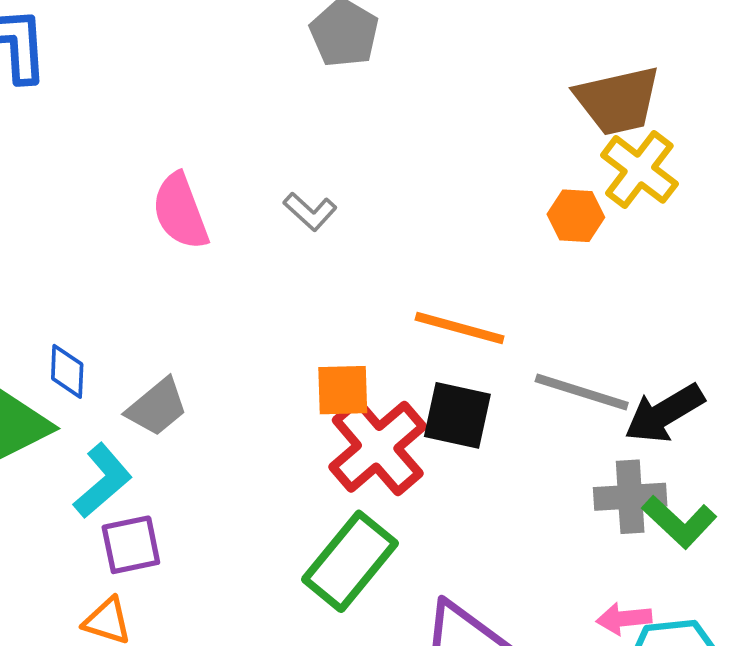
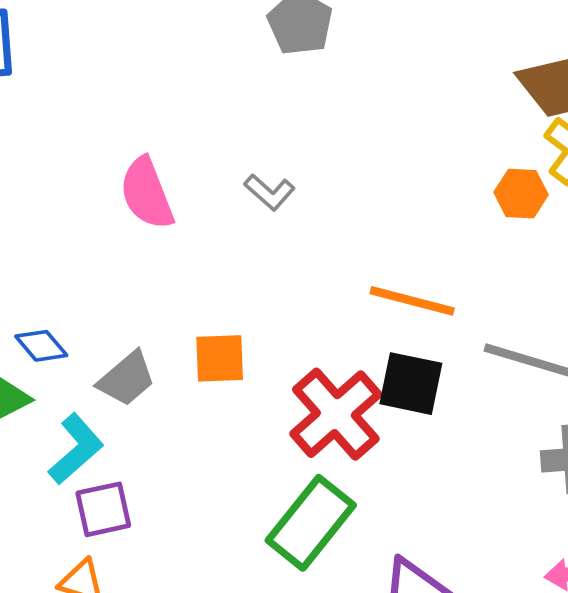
blue diamond: (67, 371) -> (41, 346), turned -42
orange square: (343, 390) -> (220, 358), moved

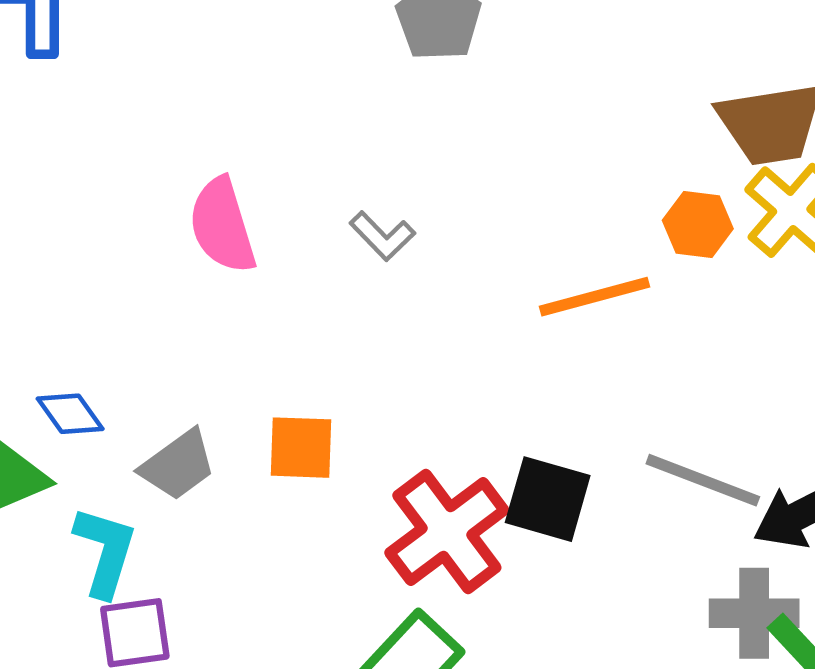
orange hexagon: (521, 194) -> (698, 224), moved
orange line: (412, 301) -> (594, 297), moved, turned -34
cyan L-shape: (76, 449) -> (105, 551), turned -36

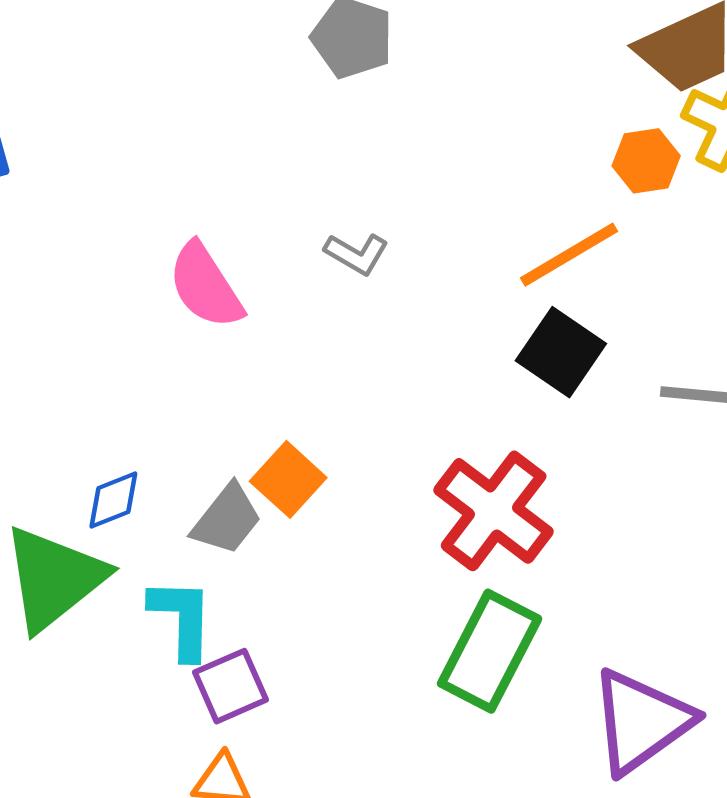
blue diamond: (70, 414) -> (113, 500), turned -60
orange square: (301, 448) -> (288, 479), moved, turned -34
black square: (548, 499) -> (561, 352), moved, turned 34

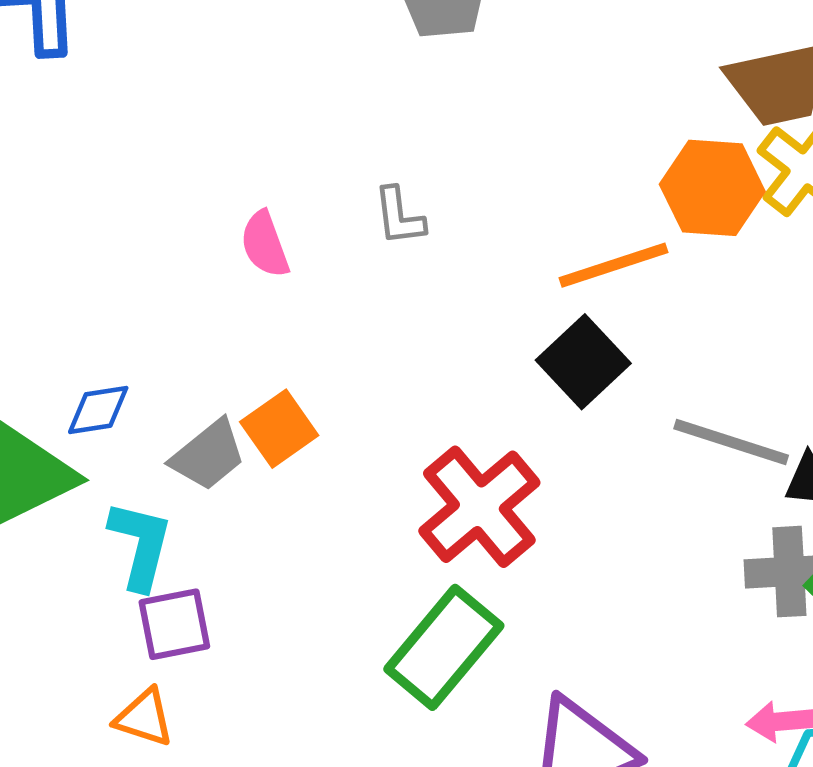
orange hexagon: (646, 161) -> (712, 188), size x1.5
gray L-shape: (357, 254) -> (399, 216), turned 40
pink semicircle: (205, 286) -> (265, 244), moved, size x0.7

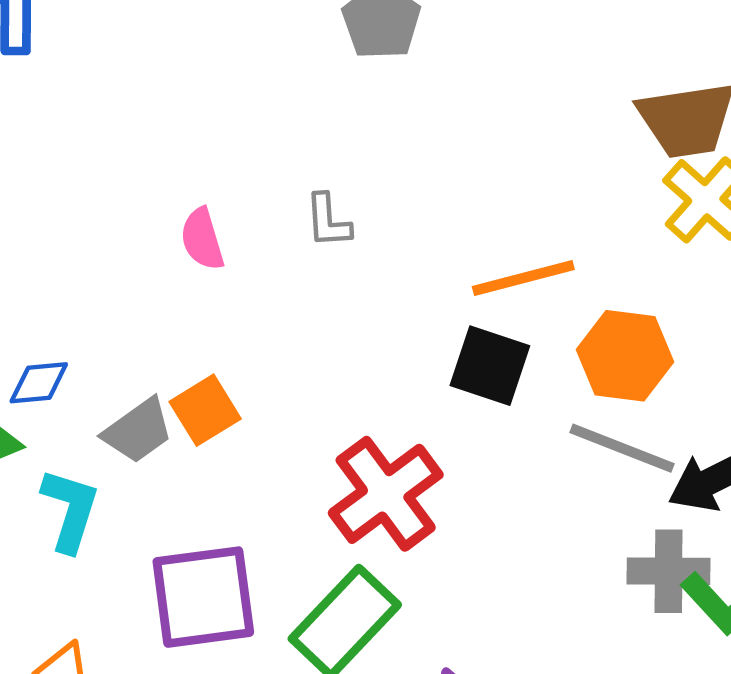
orange hexagon: (712, 188) -> (625, 356), moved
black square: (583, 362) -> (490, 366), turned -32
purple square: (174, 624) -> (203, 597), moved, size x1.6

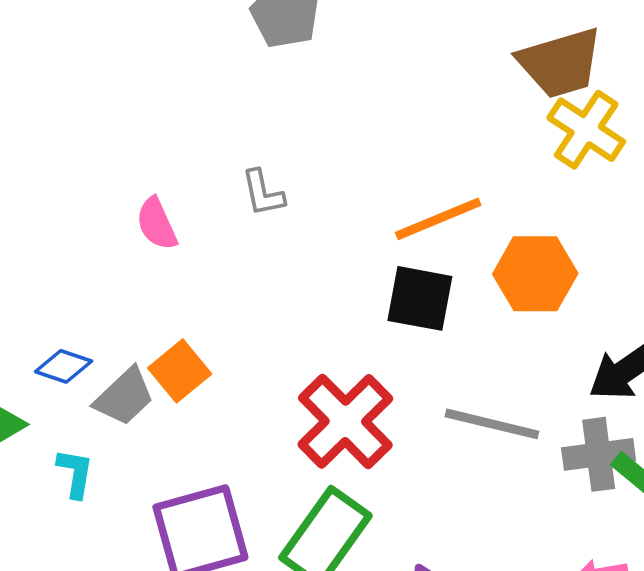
blue diamond: (39, 383) -> (64, 366), moved, turned 32
gray line: (622, 448) -> (492, 424), moved
cyan L-shape: (70, 510) -> (75, 473), size x0.7

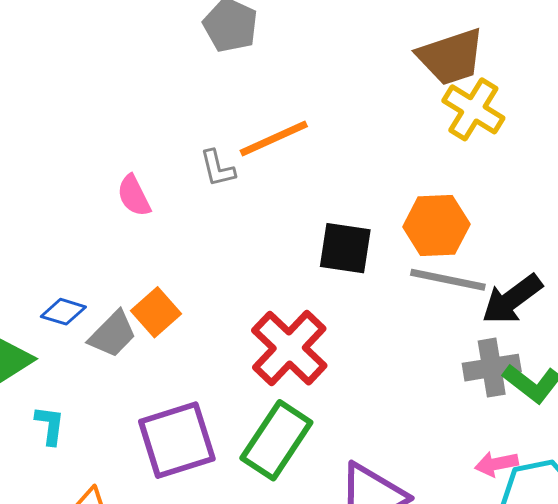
orange line: (438, 219) -> (274, 139), moved
gray line: (492, 424) -> (448, 280), moved
cyan L-shape: (75, 473) -> (50, 425), moved

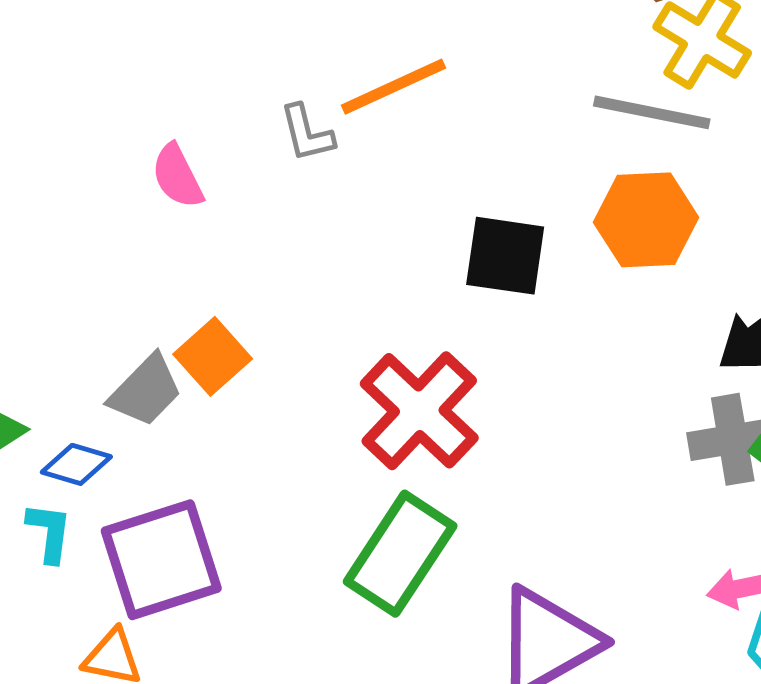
gray line: (448, 280) -> (652, 112), moved
blue diamond: (63, 312) -> (76, 464), moved
purple square: (177, 440) -> (161, 560), moved

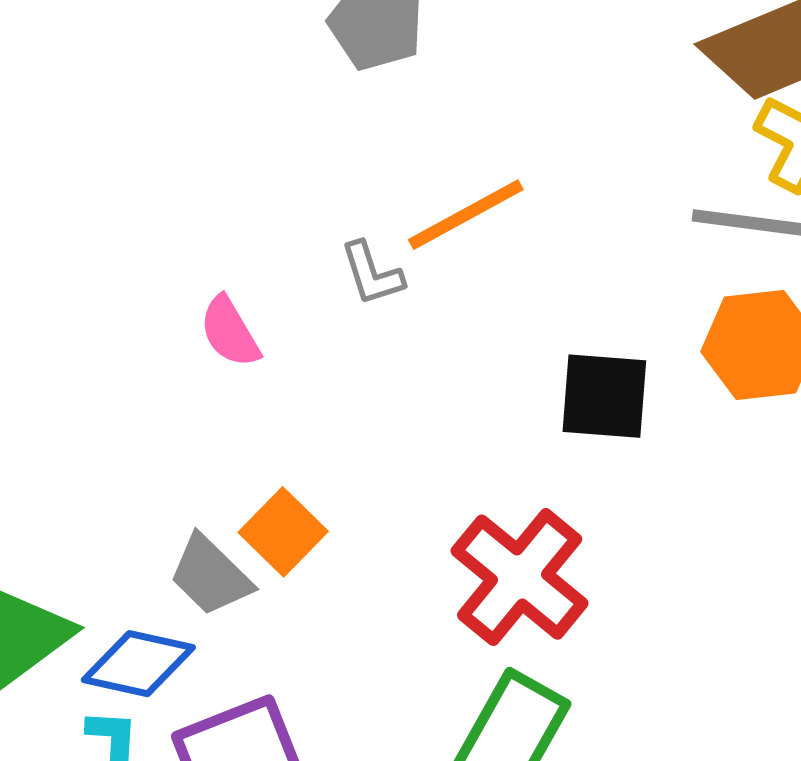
gray trapezoid: (146, 391) -> (210, 575), turned 94
blue diamond: (76, 464) -> (138, 664), size x1.4

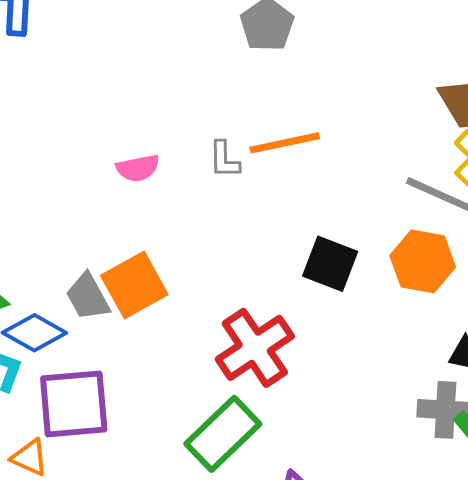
pink semicircle: (230, 332) -> (138, 168), turned -87
orange square: (283, 532) -> (134, 285), size x1.4

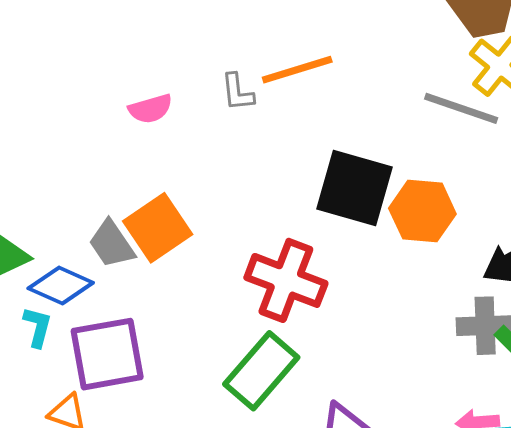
orange hexagon: (423, 261) -> (422, 211), moved
black square: (330, 264) -> (355, 188), size x1.4
red cross: (255, 348) -> (286, 280), turned -30

